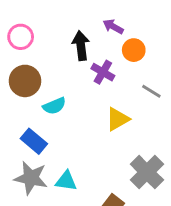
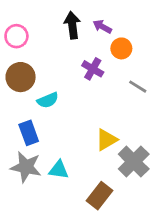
black arrow: (81, 46) -> (72, 25), moved
yellow triangle: (118, 119) -> (106, 140), moved
blue rectangle: (34, 141) -> (29, 133), turned 30

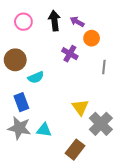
pink circle: (16, 36) -> (23, 22), moved
gray line: (138, 87) -> (104, 67), turned 64
yellow triangle: (106, 140) -> (80, 107), turned -36

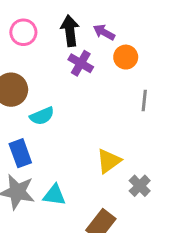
purple cross: (70, 54) -> (81, 63), moved
yellow triangle: (80, 107) -> (109, 161), turned 30
gray cross: (101, 124) -> (140, 186), size x0.6

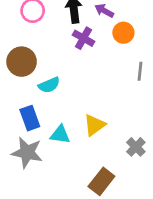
yellow triangle: (109, 161) -> (95, 125), moved
cyan triangle: (54, 195) -> (60, 135), moved

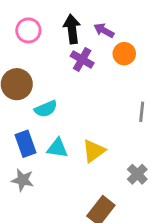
gray line: (140, 71) -> (142, 112), moved
cyan triangle: (60, 135) -> (57, 148), moved
gray star: (27, 152) -> (23, 180), size x0.7

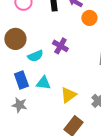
purple cross: (82, 59) -> (60, 46), moved
yellow triangle: (94, 151) -> (68, 95), moved

